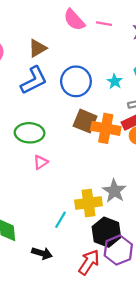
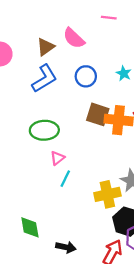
pink semicircle: (74, 20) -> (74, 38), moved
blue circle: (76, 81) -> (86, 76), size x0.7
cyan line: (60, 220) -> (65, 179), moved

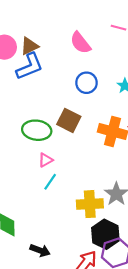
brown triangle: (46, 47) -> (29, 46), moved
blue L-shape: (44, 78) -> (29, 66), moved
brown square: (98, 114) -> (69, 120), moved

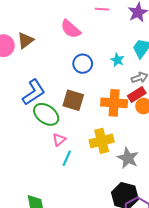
blue L-shape: (29, 66) -> (34, 92), moved
green ellipse: (37, 130) -> (46, 114), turned 40
yellow cross: (90, 204) -> (102, 141), moved

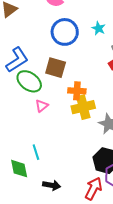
blue circle: (83, 64) -> (65, 32), size x1.4
orange cross: (114, 103) -> (77, 91), moved, size x0.7
cyan line: (67, 158) -> (36, 152), moved, turned -42

